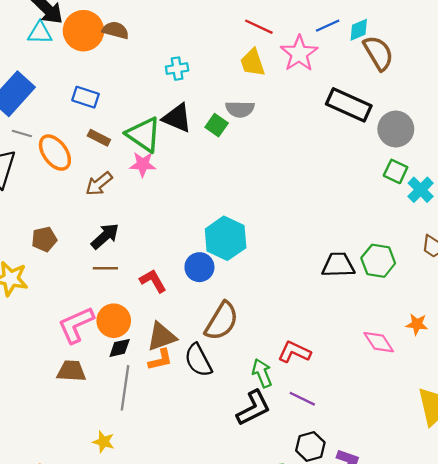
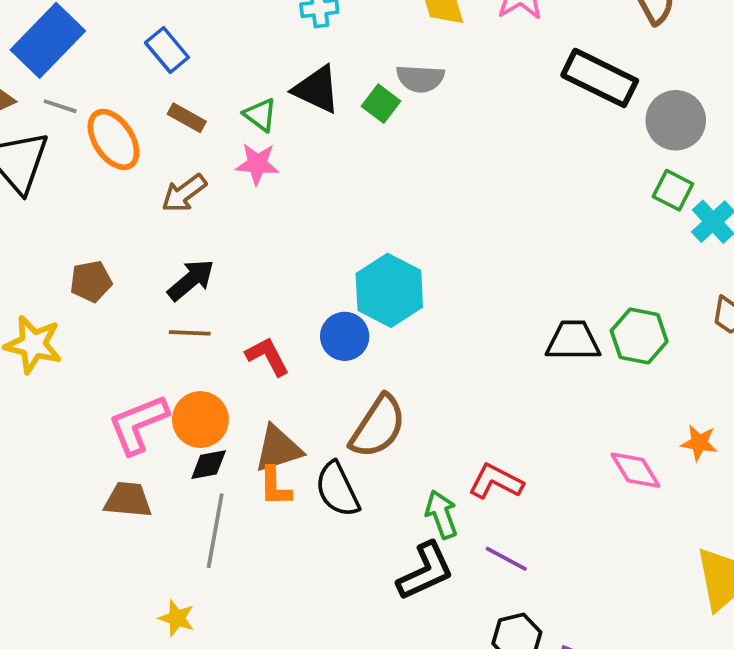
blue rectangle: (86, 97) -> (167, 50), turned 30
green triangle: (144, 134) -> (260, 115), size x0.6
orange L-shape: (160, 360) -> (275, 486), turned 100

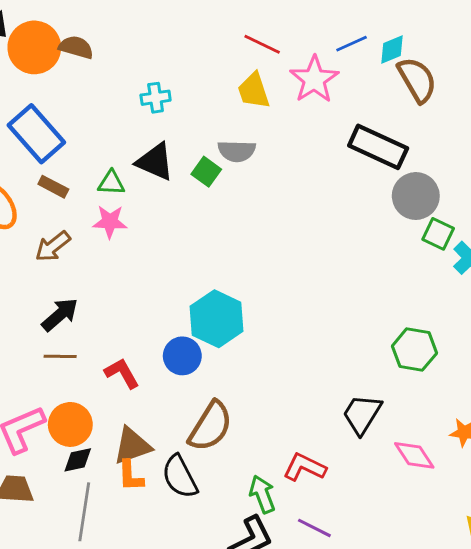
blue rectangle: (167, 50) -> (36, 134), size x1.6
green triangle: (260, 115) -> (111, 183), turned -32
gray circle: (676, 120) -> (416, 196), moved
black trapezoid: (573, 341) -> (362, 414), moved, turned -57

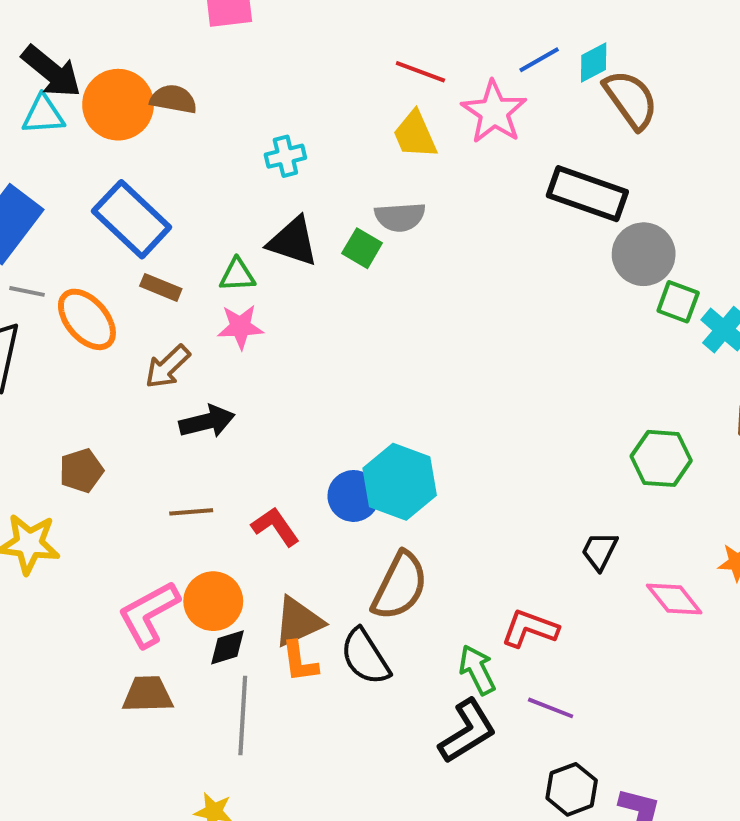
black arrow: (60, 315) -> (207, 422), moved, turned 33
cyan hexagon: (217, 319) -> (400, 482), moved
black trapezoid: (362, 414) -> (600, 551), size x0.7

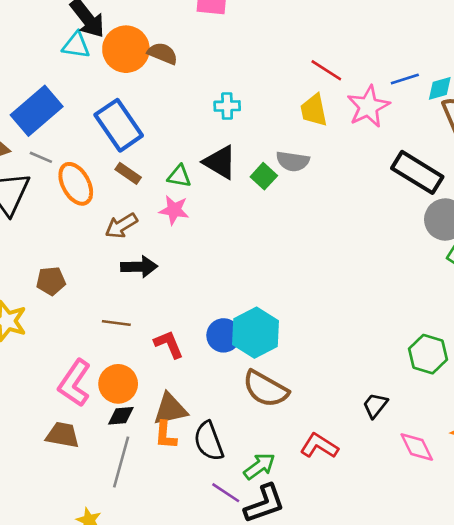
brown semicircle: (400, 586) -> (266, 389), moved, turned 81
pink L-shape: (149, 614) -> (75, 383), turned -39
green arrow: (477, 670) -> (259, 466), moved, turned 68
purple line: (551, 708) -> (226, 493), moved

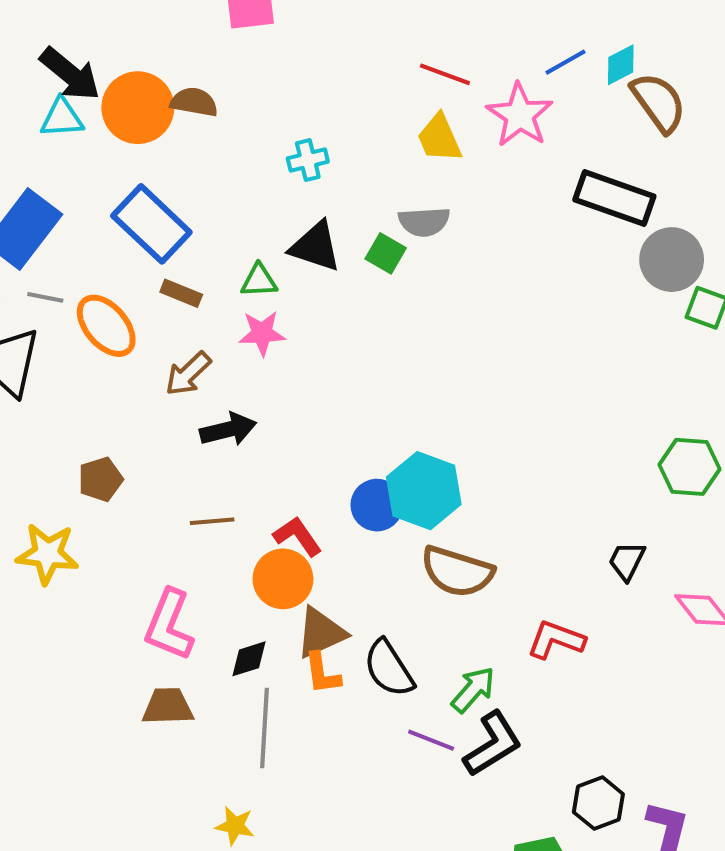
orange circle: (118, 384) -> (283, 579), moved

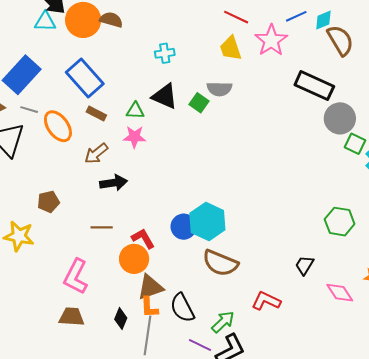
black diamond: (249, 659) -> (121, 319), moved, turned -55
gray line: (264, 728) -> (148, 335), moved

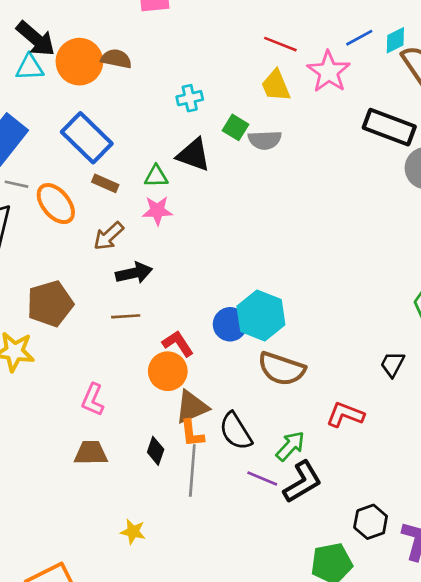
green square: (199, 103) -> (235, 127), moved
brown pentagon: (48, 202) -> (50, 304), size x1.6
brown line: (102, 227) -> (126, 316), moved
pink L-shape: (76, 277) -> (93, 400), size x0.7

